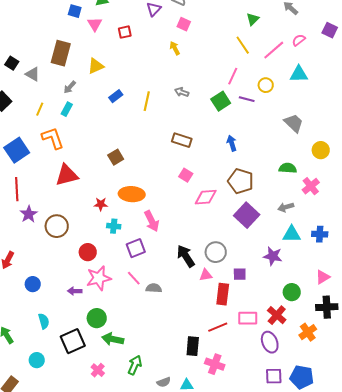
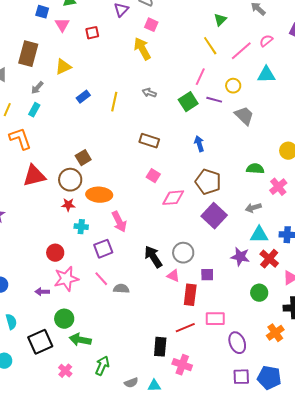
yellow arrow: (175, 48) -> (142, 49), size x1.6
gray trapezoid: (294, 123) -> (244, 116), moved
brown circle: (57, 226) -> (70, 180), moved
pink triangle: (206, 275) -> (173, 276), turned 32
red cross: (277, 315) -> (269, 259), moved

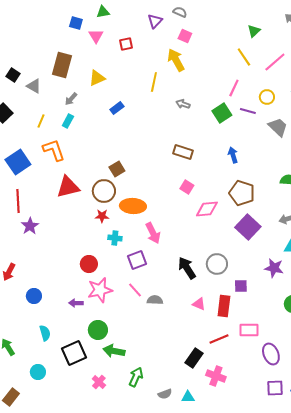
yellow line: (114, 102) -> (154, 82), moved
pink triangle: (173, 276) -> (199, 304), moved
black rectangle: (160, 347) -> (194, 358), turned 30

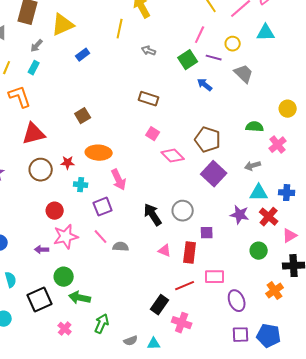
yellow triangle: (97, 78) -> (63, 25), size x1.4
blue arrow: (233, 155) -> (205, 85), moved, turned -35
brown circle: (104, 191) -> (41, 170), moved
pink diamond: (207, 209) -> (173, 156), turned 50

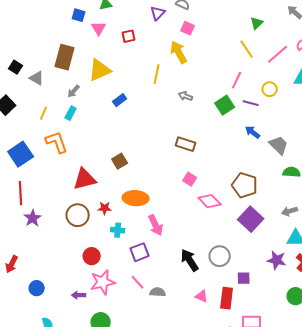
gray trapezoid: (244, 74) -> (279, 145), moved
blue arrow: (205, 85) -> (253, 132), moved
red triangle: (34, 134) -> (85, 179), moved

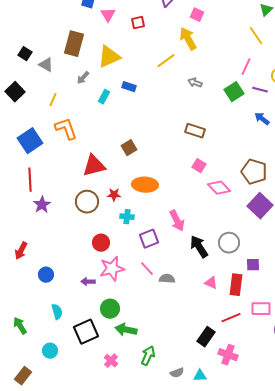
yellow line: (157, 74) -> (166, 61), turned 42
blue rectangle: (120, 100) -> (129, 87), turned 56
cyan rectangle: (71, 113) -> (104, 97), moved
pink arrow: (156, 225) -> (177, 221), moved

